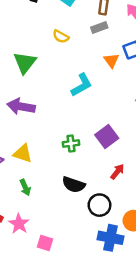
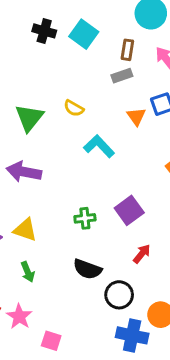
yellow semicircle: (61, 36) -> (74, 108), moved
cyan L-shape: (82, 85) -> (99, 146), turned -105

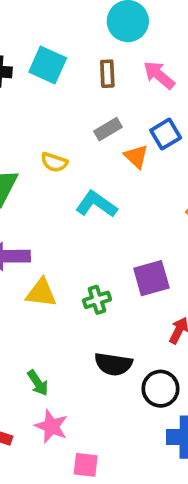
gray rectangle: (122, 76) -> (108, 129), moved
purple square: (129, 210) -> (151, 278), turned 32
yellow triangle: (25, 230) -> (41, 293), moved
pink star: (19, 317) -> (51, 426), moved

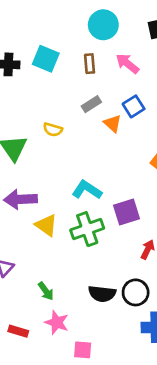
cyan L-shape: (96, 204) -> (87, 190), moved
yellow triangle: (41, 293) -> (46, 225), turned 30
green cross: (97, 300) -> (87, 229), size x1.6
black semicircle: (113, 364) -> (102, 294), moved

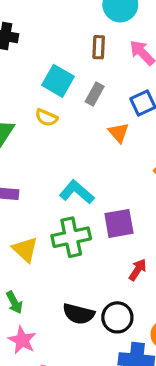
cyan square: (46, 59) -> (58, 81), moved
gray rectangle: (91, 104) -> (95, 94), turned -36
orange triangle: (112, 123) -> (119, 133), moved
yellow triangle: (46, 225) -> (25, 249), moved

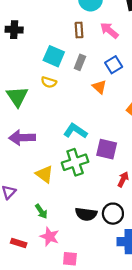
purple square: (119, 223) -> (107, 149), turned 30

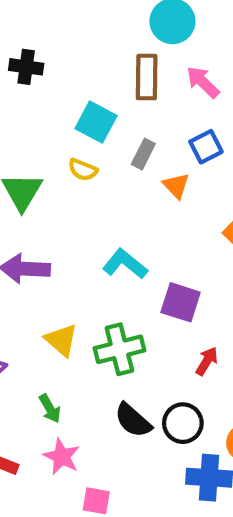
brown rectangle: (79, 30) -> (147, 77), size x1.5
gray rectangle: (80, 62) -> (143, 154), moved
green cross: (75, 162) -> (119, 349), moved
black semicircle: (86, 214) -> (133, 420), turned 30

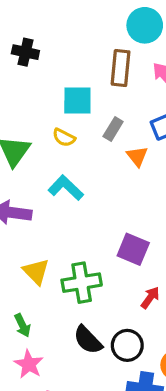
cyan square: (96, 122) -> (77, 101), turned -32
cyan L-shape: (125, 264) -> (66, 188), moved

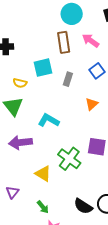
yellow semicircle: (64, 138) -> (20, 83), moved
orange triangle: (137, 156) -> (92, 104), moved, turned 40
green cross: (82, 283) -> (69, 159), moved, turned -30

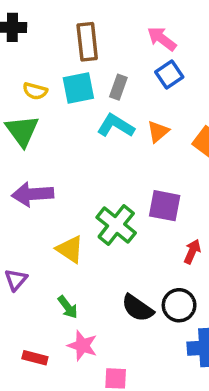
pink arrow: (91, 40) -> (162, 39), moved
brown rectangle: (64, 42) -> (87, 42), moved
cyan square: (43, 68) -> (78, 88), moved
cyan L-shape: (49, 120) -> (116, 126), moved

